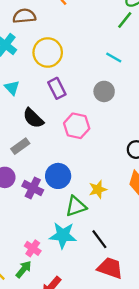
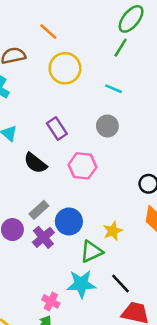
yellow circle: (48, 52) -> (65, 68), moved
gray rectangle: (20, 146) -> (39, 210), moved
purple cross: (33, 188) -> (43, 237), turned 30

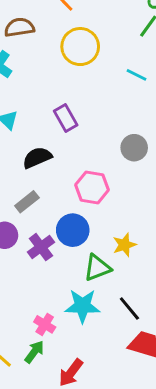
gray circle: (107, 126) -> (134, 148), moved
black semicircle: (35, 163) -> (37, 158), turned 115
pink hexagon: (82, 166) -> (92, 187), moved
gray rectangle: (39, 210) -> (27, 202), moved

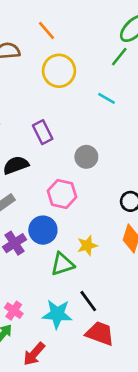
gray circle: (134, 148) -> (86, 157), moved
cyan star: (82, 306) -> (57, 314), moved

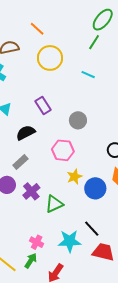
blue circle: (43, 230) -> (95, 188), moved
yellow star: (87, 245) -> (74, 177), moved
green triangle: (62, 264) -> (54, 204), moved

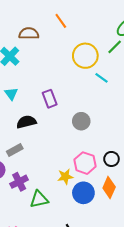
yellow circle: (50, 58) -> (85, 56), moved
pink hexagon: (63, 150) -> (85, 163), moved

